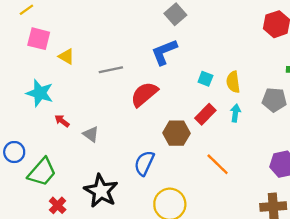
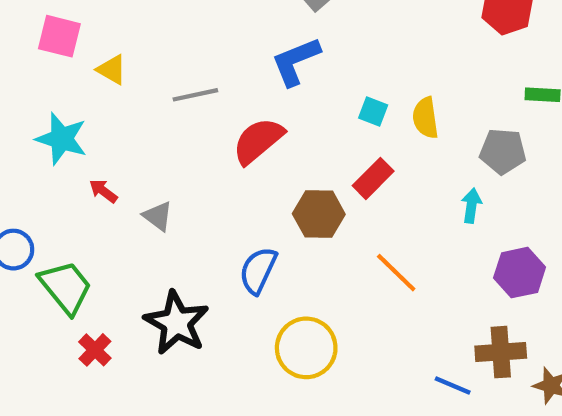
cyan arrow: (235, 113) -> (471, 206), moved
green trapezoid: (42, 172) -> (66, 287), turned -80

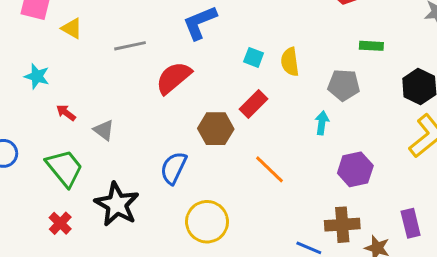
cyan star: (61, 139) -> (37, 76), size x0.7
green trapezoid: (66, 287) -> (65, 168), moved

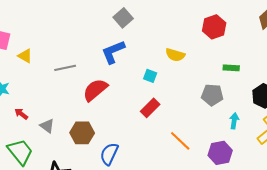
yellow semicircle: (290, 62) -> (175, 55), moved, turned -66
cyan arrow: (322, 123) -> (234, 121), moved
brown hexagon: (216, 129) -> (82, 133), moved
blue semicircle: (174, 168) -> (109, 154), moved
orange line: (270, 169) -> (180, 141), moved

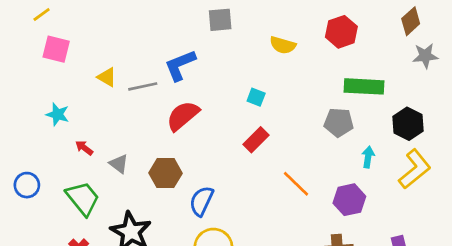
gray square: (123, 18) -> (220, 20), turned 36
blue L-shape: (113, 52) -> (180, 65), moved
yellow semicircle: (175, 55) -> (283, 45), moved
yellow triangle: (25, 56) -> (107, 77), moved
green rectangle: (231, 68) -> (364, 86), size x1.8

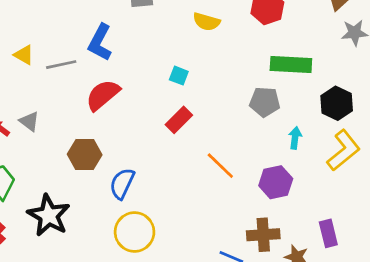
blue L-shape: (180, 65) -> (100, 42), turned -40
gray triangle: (119, 164) -> (29, 121), moved

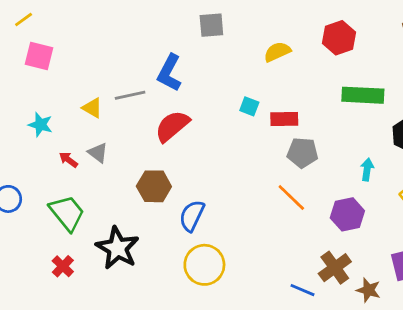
yellow semicircle: (206, 22) -> (277, 52), turned 140
yellow triangle: (24, 55) -> (92, 108), moved
gray pentagon: (265, 102) -> (303, 153), moved
red rectangle: (179, 120) -> (284, 119), moved, turned 44
brown cross: (263, 235) -> (335, 268), turned -32

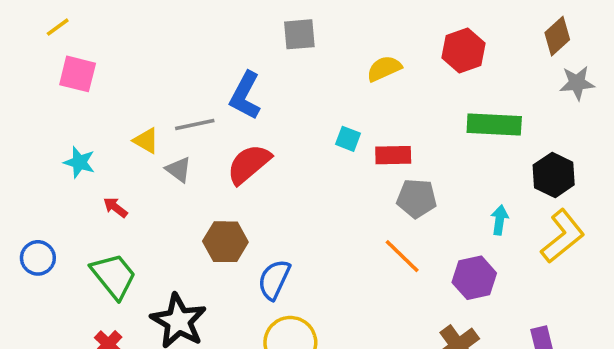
gray triangle: (98, 153) -> (179, 170), moved

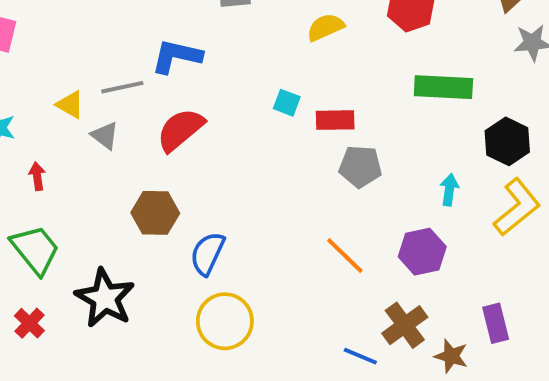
blue L-shape: (245, 96) -> (176, 56), turned 75
red arrow: (115, 207) -> (37, 176), turned 45
orange line: (402, 256) -> (345, 255), moved

